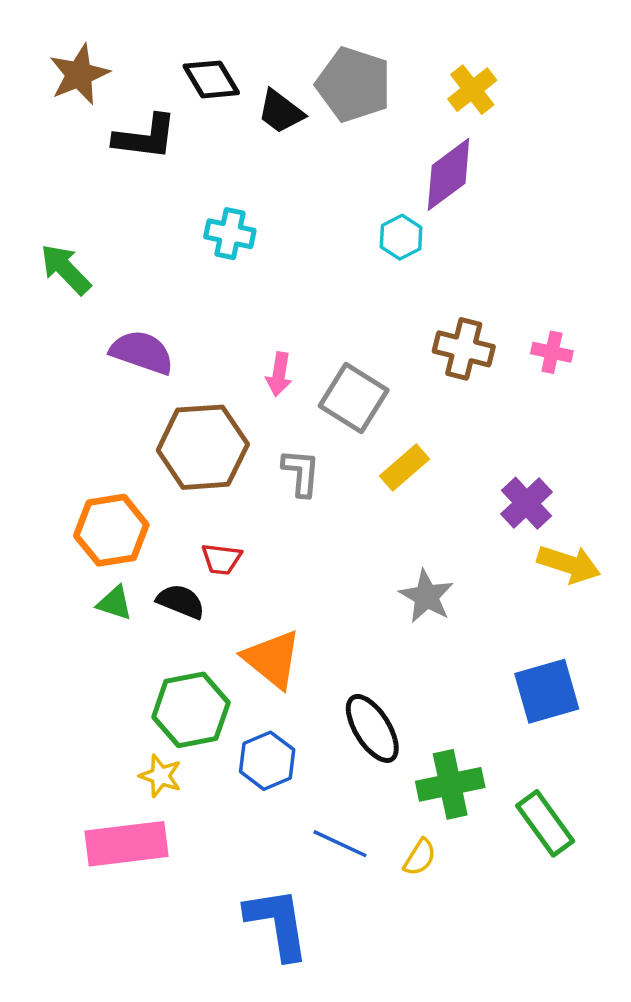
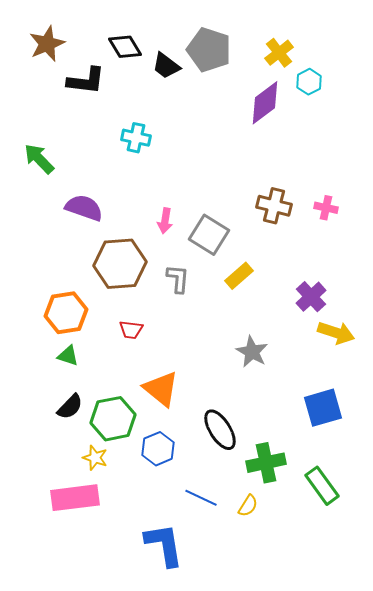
cyan hexagon: (401, 237) -> (309, 82), moved
black semicircle: (181, 601) -> (70, 407), moved, turned 112

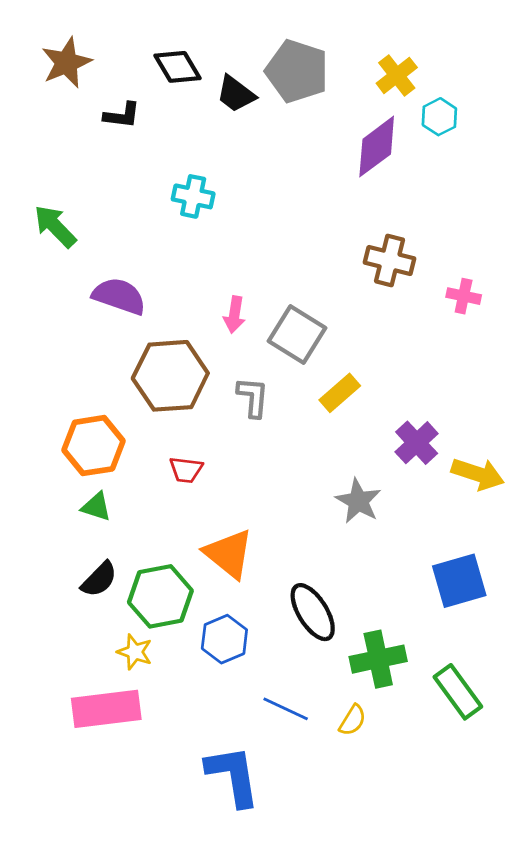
black L-shape: (86, 81) -> (122, 115), size x0.7
brown cross: (274, 206) -> (390, 260), moved
purple cross: (311, 297) -> (417, 443), moved

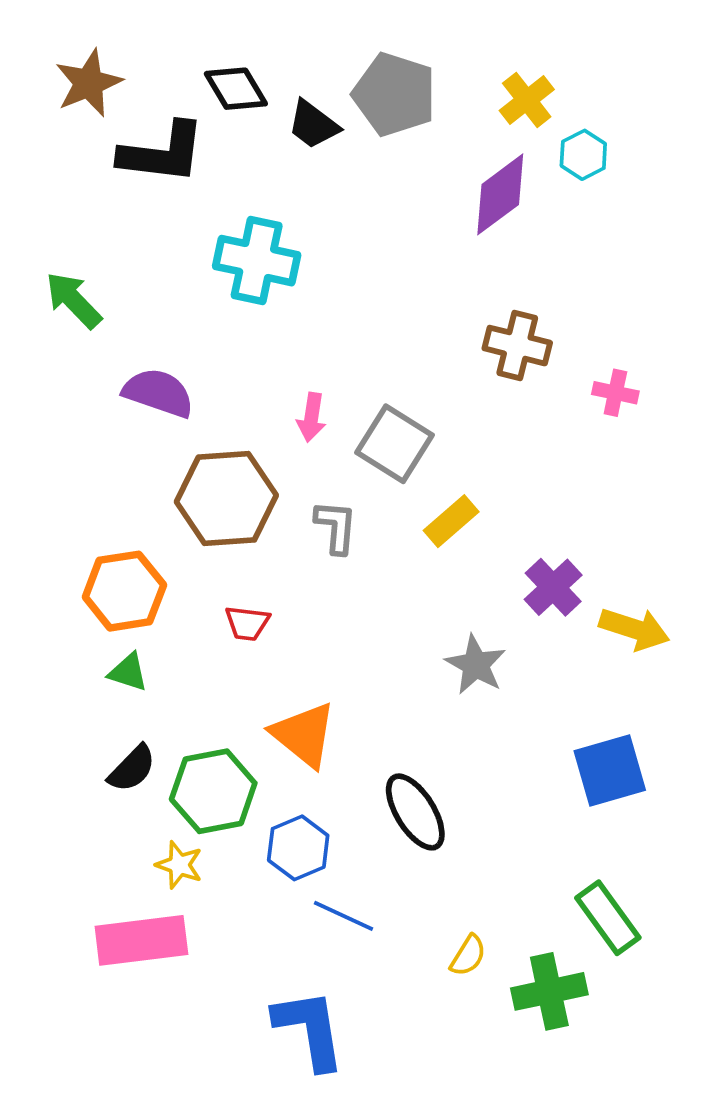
black L-shape: (122, 115) -> (162, 153), size x1.8
cyan cross: (193, 196) -> (257, 261), size x1.5
green cross: (378, 659) -> (549, 991), moved
blue line: (286, 709) -> (344, 916), moved

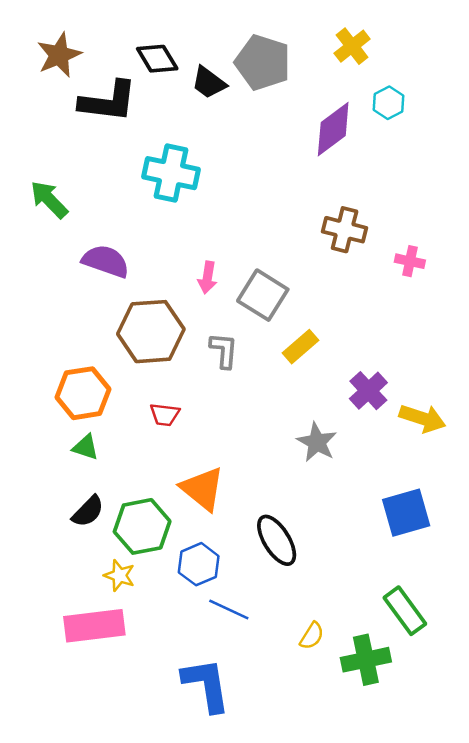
yellow cross: (527, 100) -> (352, 46), moved

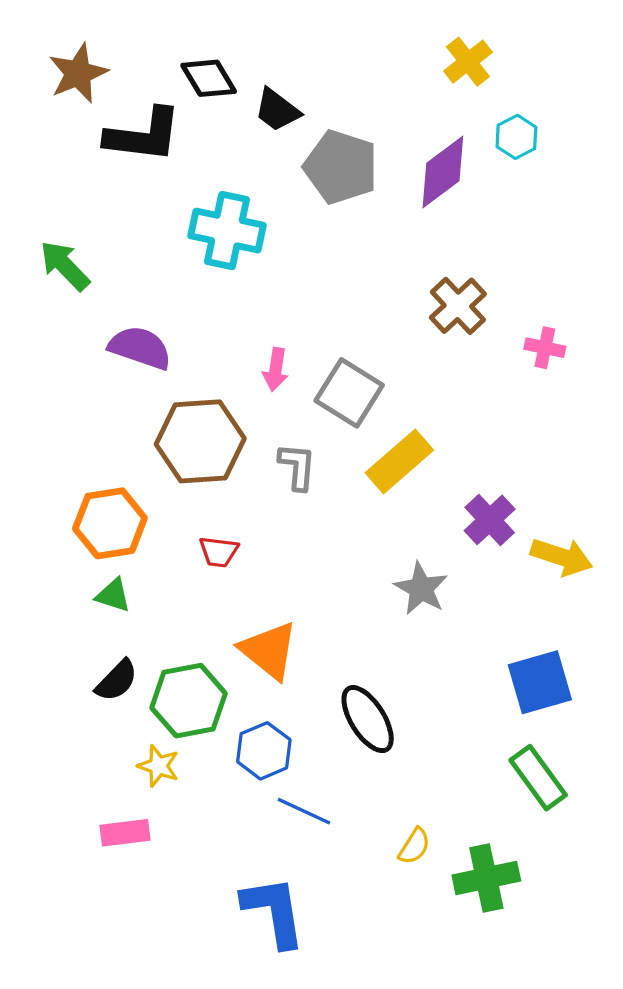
gray pentagon: (263, 62) -> (341, 167), moved
brown cross: (345, 230) -> (458, 306), turned 33
yellow rectangle: (301, 347) -> (399, 461), size x1.4
green rectangle: (405, 611) -> (538, 778), moved
pink rectangle: (94, 626) -> (125, 833), size x0.6

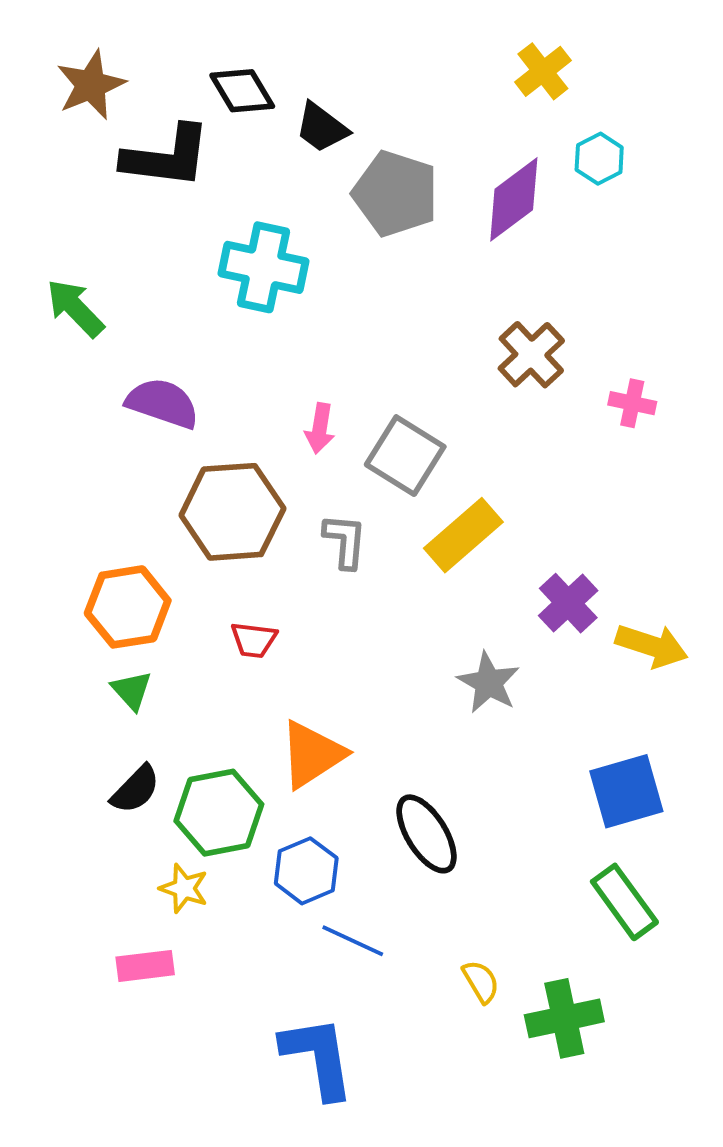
green triangle: (113, 595) -> (132, 690), turned 30
orange triangle: (269, 650) -> (312, 754), turned 48
yellow semicircle: (414, 846) -> (481, 981), turned -63

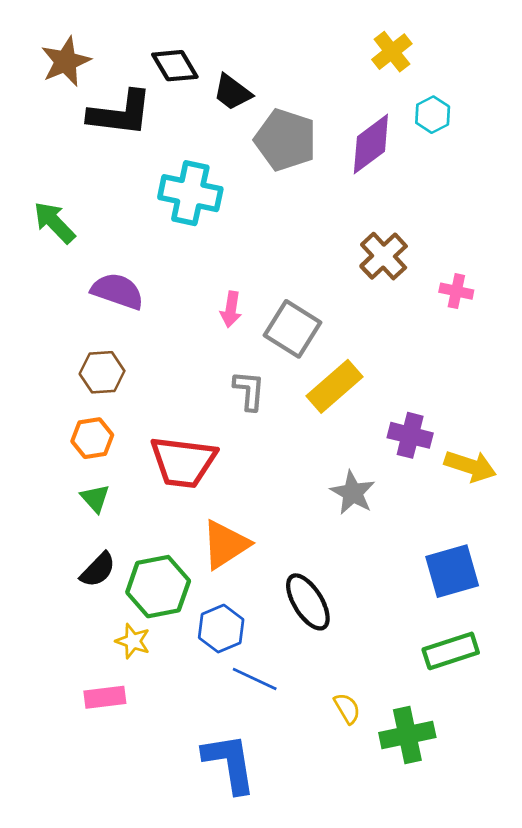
brown hexagon: (232, 512) -> (102, 372), moved, size x0.6
purple cross: (568, 603) -> (410, 435), turned -33
orange hexagon: (128, 607) -> (92, 438), size x0.7
red trapezoid: (254, 640) -> (183, 462), size x2.0
green rectangle: (624, 902) -> (451, 651), turned -72

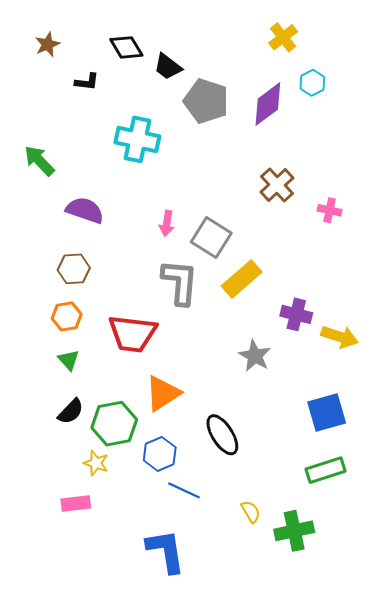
brown star: (66, 61) -> (47, 44), size x0.7
black L-shape: (120, 113) -> (87, 82), size x0.5
gray L-shape: (249, 391) -> (180, 282), size x1.6

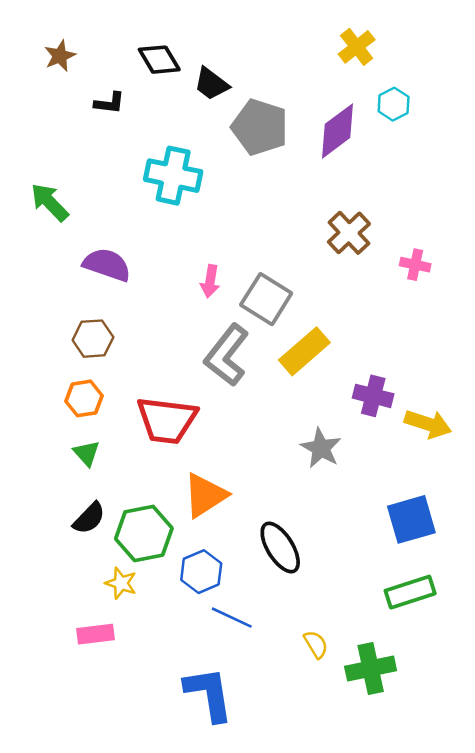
gray L-shape: (180, 282) -> (227, 355), turned -147

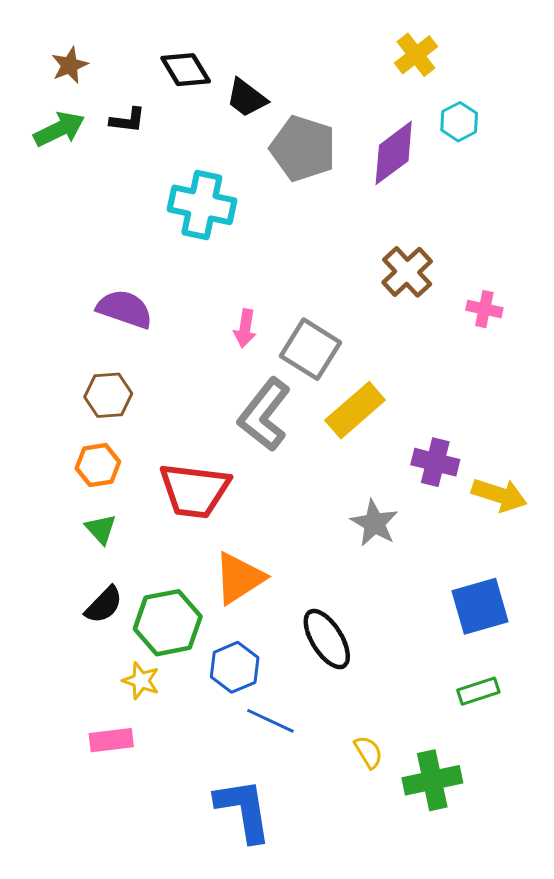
green arrow: (50, 202) -> (59, 129), moved, turned 108
green rectangle: (410, 592) -> (478, 691), size x0.7

